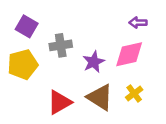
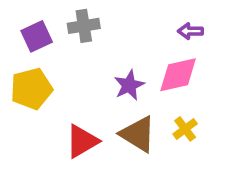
purple square: (27, 26) -> (37, 36), turned 35
gray cross: (61, 45) -> (84, 26), moved

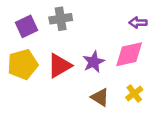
brown triangle: (138, 134) -> (100, 97), size x0.7
red triangle: (82, 141) -> (59, 66), moved

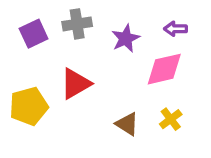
purple star: (94, 62) -> (126, 38), moved
yellow pentagon: (23, 64) -> (29, 106), moved

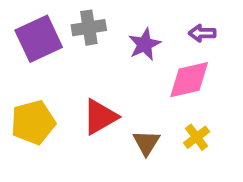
purple square: (34, 34) -> (39, 39), size x1.4
red triangle: (76, 84) -> (100, 117), moved
brown triangle: (127, 124) -> (146, 143), turned 30

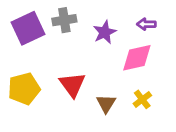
red triangle: (100, 117) -> (72, 85), turned -36

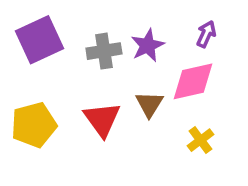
gray cross: (64, 20) -> (104, 51), moved
purple arrow: (146, 24) -> (206, 34), turned 114
brown triangle: (106, 103) -> (149, 104), moved

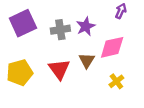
purple arrow: (206, 34) -> (121, 11), moved

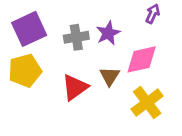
red triangle: (59, 69) -> (75, 87), turned 30
yellow pentagon: (20, 73) -> (25, 71), moved
yellow cross: (116, 81) -> (147, 103), size x1.6

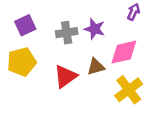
purple square: (29, 29) -> (25, 25), size x0.7
purple star: (108, 33) -> (95, 29), turned -30
brown triangle: (110, 76) -> (96, 67), turned 42

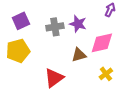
red triangle: (65, 76) -> (54, 78), moved
yellow cross: (129, 90) -> (106, 74), size x0.6

